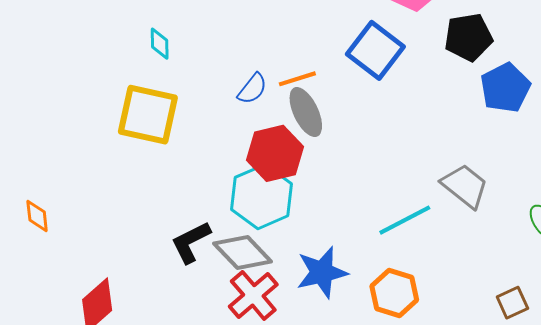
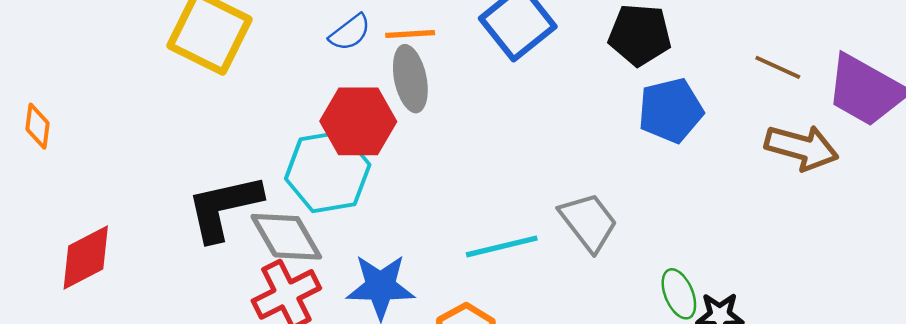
black L-shape: (191, 242) -> (224, 207), size x1.4

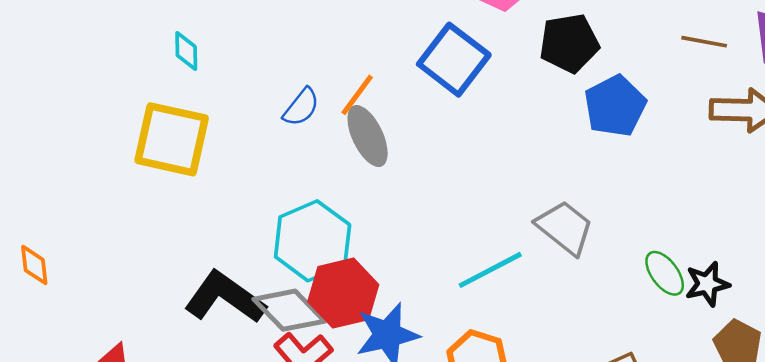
orange line: (410, 34) -> (357, 95), turned -36
red hexagon: (358, 121) -> (343, 293), moved
black L-shape: (224, 207) -> (225, 297), turned 62

